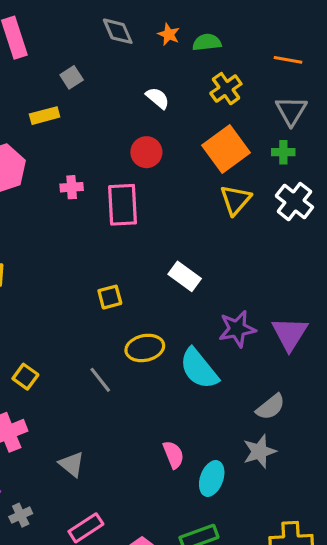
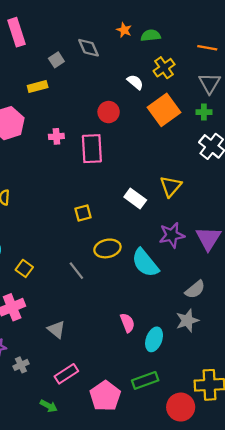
gray diamond: (118, 31) -> (89, 48), moved
white semicircle: (158, 98) -> (135, 82), moved
yellow triangle: (236, 200) -> (171, 186), moved

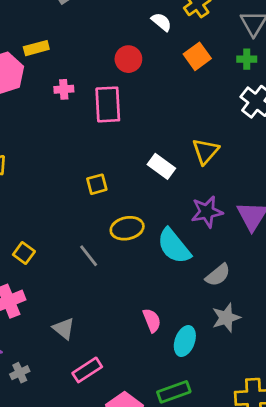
yellow rectangle: (38, 87) -> (36, 48), moved
orange square: (164, 110) -> (197, 56), size x0.7
gray semicircle: (195, 289) -> (218, 275), moved
pink rectangle: (66, 374) -> (87, 370), moved

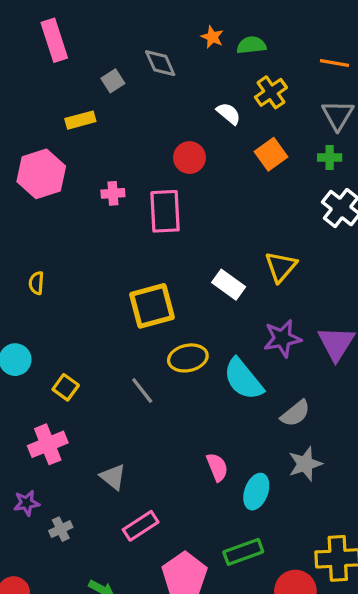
yellow rectangle: (36, 48) -> (80, 120), moved
yellow square: (97, 184) -> (152, 306), size x1.8

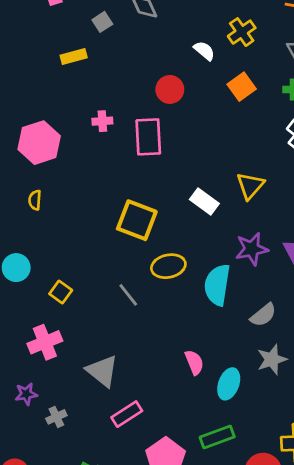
pink hexagon: (41, 174) -> (39, 143), moved
yellow square: (152, 306) -> (137, 220), turned 36
cyan semicircle: (243, 379) -> (217, 285), turned 48
gray triangle: (113, 477) -> (102, 371), size x1.4

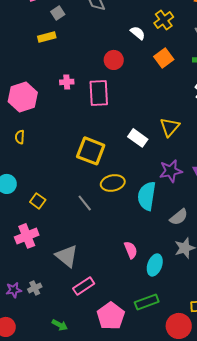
gray square: (102, 22) -> (58, 13), moved
purple star: (26, 394) -> (14, 290), moved

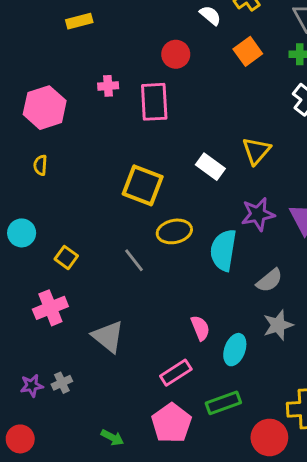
pink rectangle: (84, 286) -> (176, 373), moved
green arrow: (60, 325) -> (112, 437), moved

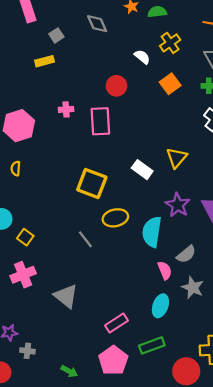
purple star: (258, 214) -> (178, 205), turned -30
yellow square: (66, 257) -> (25, 237), moved
gray star: (278, 325) -> (193, 288), turned -30
pink semicircle: (200, 328) -> (165, 270), moved
gray cross: (62, 383) -> (27, 351), moved, turned 32

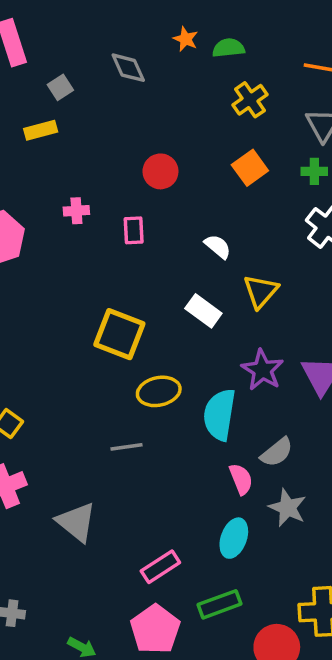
white semicircle: (142, 57) -> (218, 247), moved
pink rectangle: (100, 121) -> (134, 230), size x0.6
gray line: (85, 239) -> (127, 447), moved, turned -60

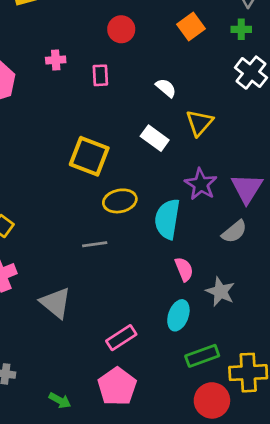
gray semicircle: (277, 452) -> (234, 232), moved
green rectangle: (220, 604) -> (202, 356), moved

